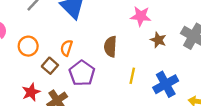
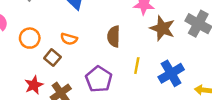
brown star: (158, 40) -> (162, 28), size x1.5
orange semicircle: (67, 48) -> (69, 39), turned -91
purple pentagon: (82, 73) -> (99, 79), moved

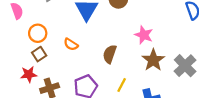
brown square: (52, 58) -> (39, 54), moved

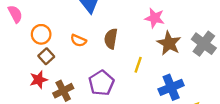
brown semicircle: (110, 54) -> (111, 39), moved
yellow line: (122, 85) -> (138, 65), moved

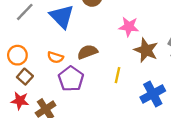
brown semicircle: (111, 39) -> (87, 52), turned 66
red star: (39, 80) -> (20, 101), turned 30
purple pentagon: (101, 83) -> (71, 79), moved

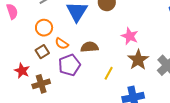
orange circle: (17, 55) -> (44, 28), moved
brown square: (25, 77) -> (42, 52), moved

